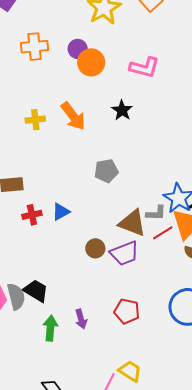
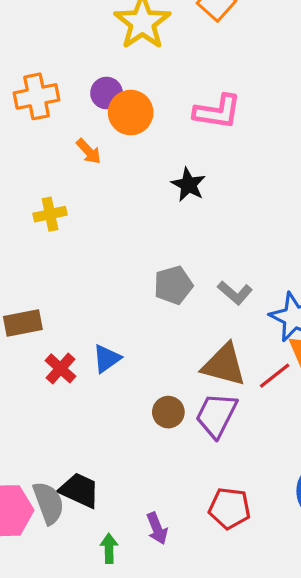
orange arrow: (73, 116) -> (89, 151), moved, size x0.6
gray L-shape: (156, 213) -> (235, 293), moved, turned 45
red cross: (32, 215) -> (60, 368), turned -30
purple trapezoid: (125, 253) -> (216, 415), turned 144
green arrow: (50, 328) -> (109, 548), size x0.7

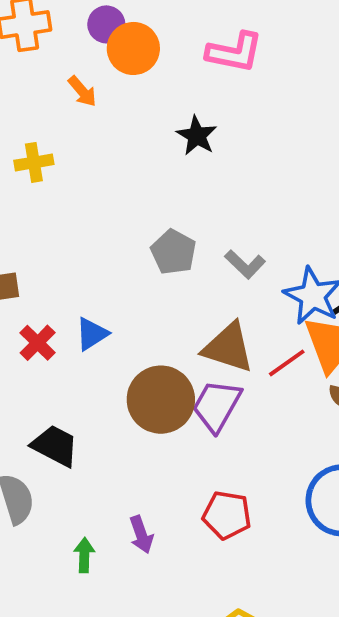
gray pentagon: (173, 285) -> (174, 252), turned -30
brown circle: (168, 412) -> (161, 400), size x1.8
black trapezoid: (79, 490) -> (55, 446), moved

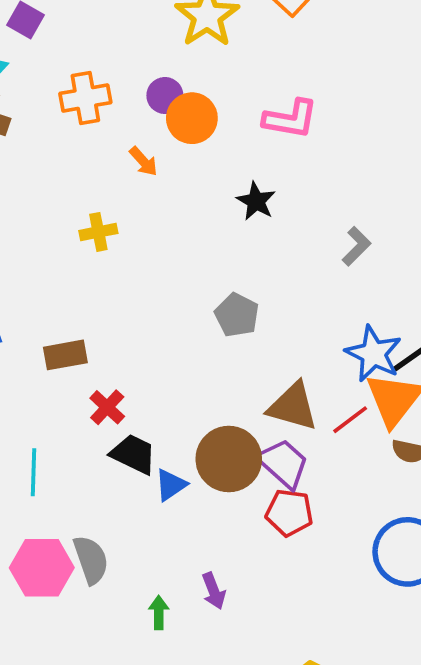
gray L-shape: (245, 264) -> (356, 246), moved, turned -87
blue triangle: (92, 334) -> (171, 485), moved
purple trapezoid: (217, 406) -> (283, 463), turned 104
black trapezoid: (55, 446) -> (133, 454), moved
red pentagon: (227, 515) -> (289, 513), moved

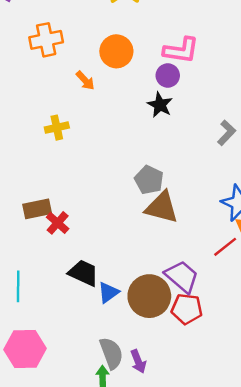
purple circle: (165, 96) -> (168, 76), moved
brown triangle: (293, 406) -> (162, 207), moved
red cross: (107, 407) -> (58, 223), moved
brown circle: (229, 459) -> (149, 296), moved
gray semicircle: (91, 560) -> (111, 353), moved

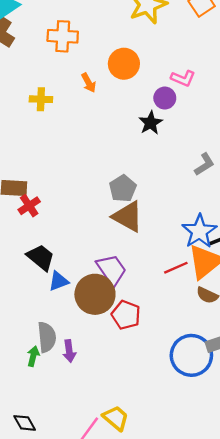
pink L-shape: (181, 50) -> (183, 78), size x0.7
yellow cross: (57, 128) -> (41, 99), moved
purple trapezoid: (182, 277) -> (111, 270), moved

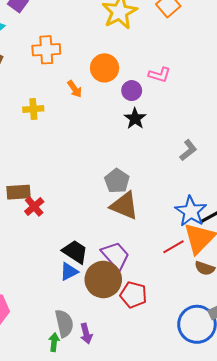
purple circle: (165, 98) -> (132, 91), moved
black trapezoid: (41, 257) -> (75, 252), moved

